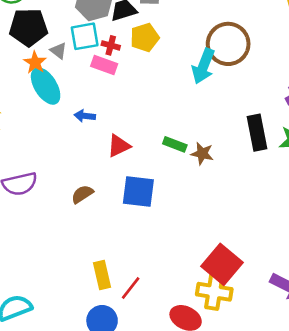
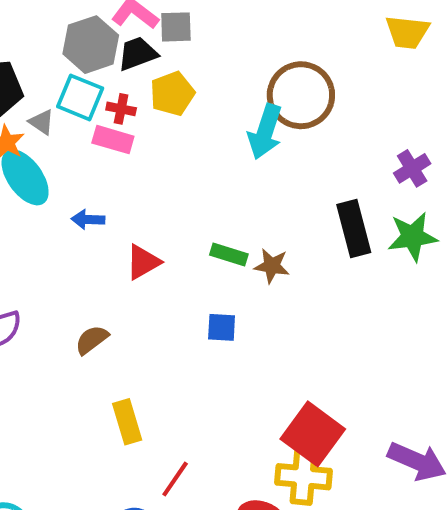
cyan square: (85, 36) -> (80, 97), turned 36
blue square: (138, 191) -> (222, 327), moved, size x0.6
yellow rectangle: (102, 275) -> (127, 422), moved

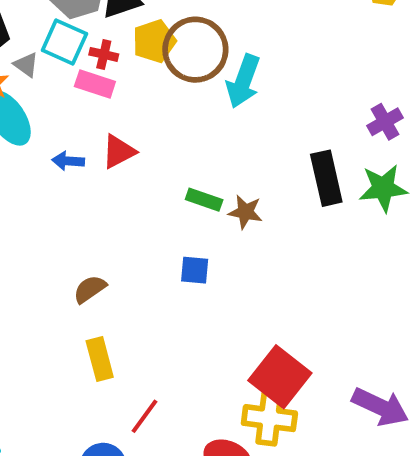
brown circle: (301, 95) -> (195, 50), moved
red triangle: (143, 262) -> (119, 152), moved
brown semicircle: (92, 340) -> (90, 289), moved

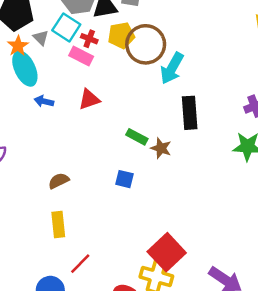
blue arrow: (68, 161) -> (44, 101), moved
black rectangle: (326, 178) -> (190, 113), moved

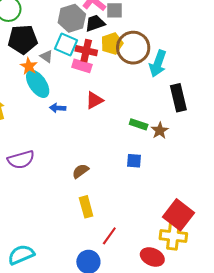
red cross: (89, 39) -> (86, 51), size x1.5
brown star: (161, 148) -> (160, 131), turned 30

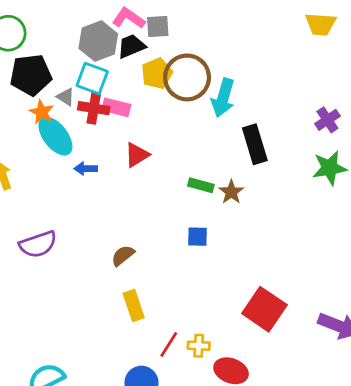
red cross: (86, 51) -> (94, 108), moved
yellow cross: (173, 236) -> (199, 346), moved, size x0.6

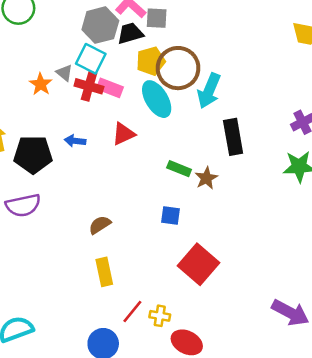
black pentagon: (31, 75) -> (33, 155), moved
cyan ellipse: (55, 136) -> (157, 99), moved
red square: (264, 309) -> (198, 264), moved

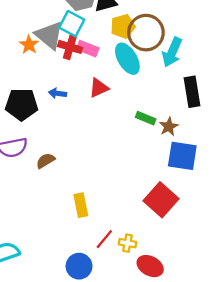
gray triangle: (64, 73) -> (49, 35), size x2.0
blue square: (170, 215) -> (182, 156), moved, size x1.8
brown semicircle: (100, 225) -> (45, 161), moved

